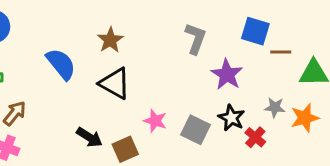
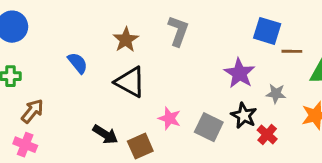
gray L-shape: (196, 39) -> (178, 31), moved
blue semicircle: (61, 64) -> (78, 63), size x0.7
gray star: (275, 107) -> (276, 94), moved

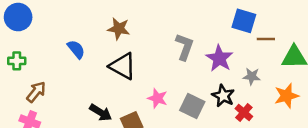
gray L-shape: (178, 31) -> (185, 47), moved
brown star: (126, 40) -> (119, 29), turned -30

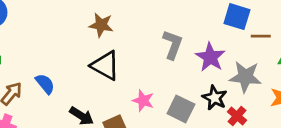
blue semicircle: (76, 49) -> (45, 84), moved
gray star: (252, 76) -> (245, 77), size x1.6

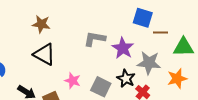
gray L-shape: (173, 45) -> (95, 39), turned -100

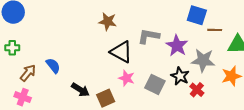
brown star: (41, 24) -> (108, 22), moved
black triangle: (44, 54) -> (121, 52), moved

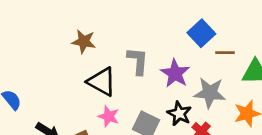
blue square: (197, 15) -> (201, 33), turned 30
gray L-shape: (149, 36) -> (138, 61), turned 85

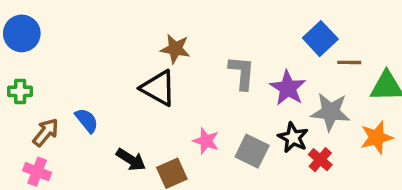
black triangle: (102, 82) -> (158, 88), moved

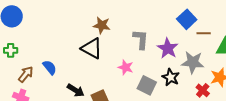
pink star: (206, 141) -> (126, 67), moved
red cross: (320, 160) -> (203, 90), moved

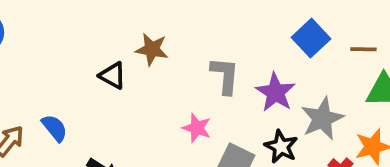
brown line: (204, 33) -> (363, 49), moved
black triangle: (92, 48) -> (113, 76), moved, size x0.7
gray star: (193, 62) -> (322, 119), turned -30

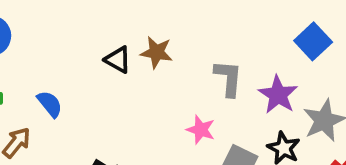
black triangle: (113, 76) -> (118, 60), moved
blue semicircle: (55, 128) -> (50, 104), moved

